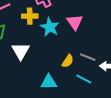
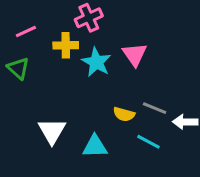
white triangle: (21, 51) -> (52, 131), moved
yellow semicircle: (68, 61) -> (124, 114), turned 72

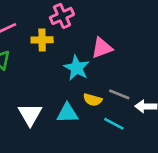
pink triangle: (135, 54) -> (102, 48), turned 45
cyan star: (96, 62) -> (77, 68), moved
cyan triangle: (95, 146) -> (67, 113), moved

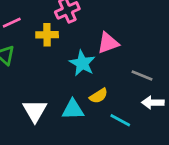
gray line: (119, 94) -> (142, 75), moved
yellow semicircle: (93, 100) -> (99, 96), turned -48

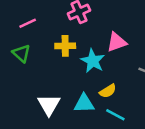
yellow cross: (47, 35) -> (65, 46), moved
cyan line: (120, 120) -> (115, 115), moved

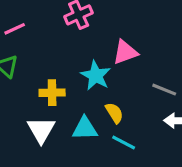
yellow cross: (65, 46) -> (52, 93), moved
yellow semicircle: (108, 91) -> (114, 113), turned -90

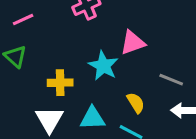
yellow semicircle: (114, 113) -> (136, 103), moved

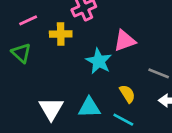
yellow cross: (60, 83) -> (61, 34), moved

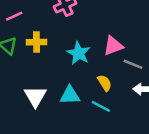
yellow cross: (61, 34) -> (36, 42), moved
pink triangle: (125, 41) -> (113, 46), moved

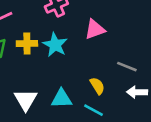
pink triangle: (113, 46) -> (95, 29), moved
cyan star: (79, 53) -> (55, 45), moved

